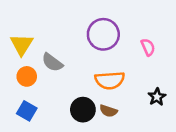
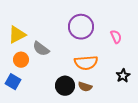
yellow triangle: (22, 45) -> (17, 35), turned 30
blue square: (27, 111) -> (13, 82), moved

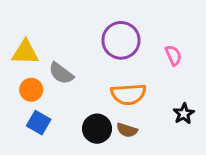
yellow triangle: (17, 35) -> (25, 52), turned 30
blue square: (13, 82) -> (39, 123), moved

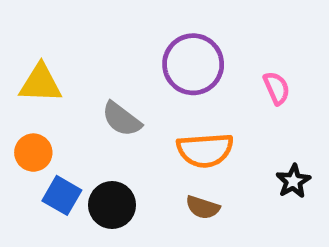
gray semicircle: (61, 73) -> (122, 119), moved
orange circle: (31, 90) -> (33, 153), moved
black circle: (97, 129) -> (112, 205), moved

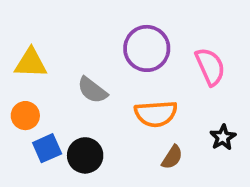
pink semicircle: (277, 88) -> (210, 67), size x1.5
blue square: (62, 195) -> (47, 148), turned 36
brown semicircle: (203, 207) -> (172, 157), moved, turned -75

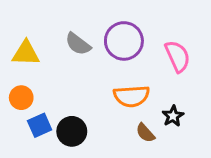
gray semicircle: (92, 90) -> (78, 44), moved
black star: (223, 137) -> (173, 116), moved
brown semicircle: (172, 157) -> (145, 133), turned 105

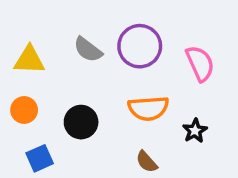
blue square: (40, 125) -> (40, 158), moved
black circle: (72, 131) -> (81, 122), moved
brown semicircle: (145, 133) -> (147, 162), moved

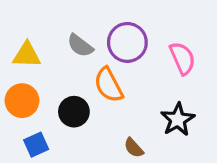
orange semicircle: (148, 108) -> (108, 85), moved, turned 66
orange circle: (24, 110) -> (22, 101), size x1.4
black star: (195, 131) -> (178, 120), size x1.5

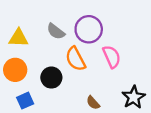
pink semicircle: (182, 58) -> (112, 57), moved
black star: (178, 120) -> (134, 97), moved

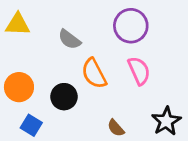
purple circle: (89, 29) -> (131, 26), moved
yellow triangle: (18, 38) -> (18, 24), moved
blue square: (25, 101) -> (31, 125), turned -35

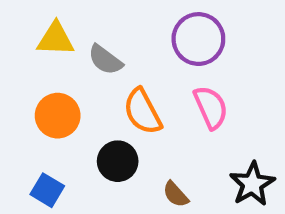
yellow triangle: (18, 24) -> (56, 39), moved
orange circle: (19, 87) -> (58, 116), moved
black circle: (64, 97) -> (118, 161), moved

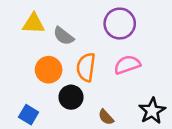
pink semicircle: (211, 107) -> (127, 65), turned -85
orange semicircle: (142, 111) -> (86, 67), turned 36
orange circle: (58, 116) -> (49, 70), moved

